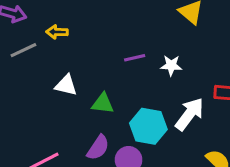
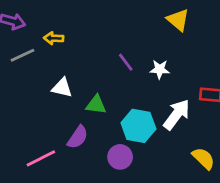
purple line: (135, 58) -> (126, 62), turned 66
purple semicircle: (98, 148) -> (78, 137), moved

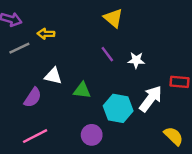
yellow triangle: (178, 20) -> (113, 18), moved
purple semicircle: (78, 137) -> (33, 98), moved
purple circle: (120, 157) -> (92, 135), moved

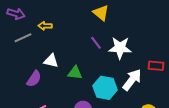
white star: (136, 60) -> (120, 48), size x1.6

